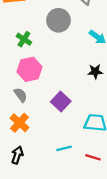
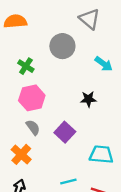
black star: (95, 72) -> (88, 99), moved
gray semicircle: (21, 95) -> (33, 127), moved

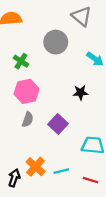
gray semicircle: (33, 127) -> (28, 119), turned 56
orange cross: (21, 154) -> (36, 167), moved

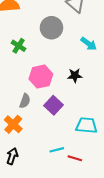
pink hexagon: (27, 91) -> (41, 77), moved
orange cross: (36, 167) -> (13, 124), moved
red line: (91, 180) -> (75, 158), moved

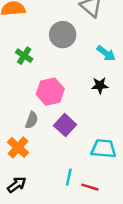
black star: (75, 75) -> (100, 85), moved
cyan line: (57, 150) -> (69, 177), turned -64
black arrow: (12, 156) -> (17, 185), turned 35

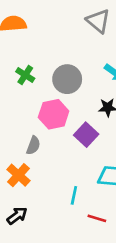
gray circle: (63, 35) -> (67, 79), moved
purple square: (65, 125) -> (86, 135), moved
cyan line: (69, 177) -> (74, 195), moved

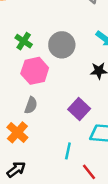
pink hexagon: (54, 114) -> (35, 71), moved
purple square: (86, 135) -> (79, 109), moved
red line: (97, 218) -> (89, 172), turned 35

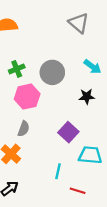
green cross: (24, 41) -> (17, 69), turned 35
red line: (89, 172) -> (78, 191), turned -35

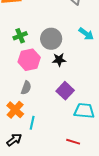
black star: (87, 97) -> (59, 60), moved
cyan line: (58, 171) -> (32, 123), moved

